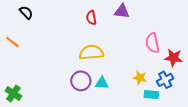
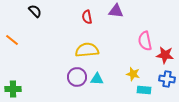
black semicircle: (26, 12) -> (35, 11), moved
blue cross: (165, 80) -> (167, 79), moved, turned 35
green cross: (13, 94) -> (13, 89), turned -35

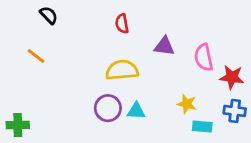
purple triangle: (116, 11) -> (164, 46), moved
orange line: (12, 40) -> (36, 56), moved

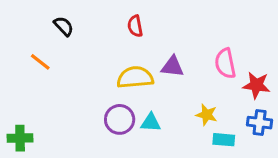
black semicircle: (49, 15) -> (64, 26), moved
purple triangle: (164, 46) -> (172, 67), moved

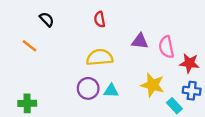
purple triangle: (172, 67) -> (140, 41), moved
yellow star: (207, 115) -> (153, 85), size x1.5
green cross: (20, 138) -> (27, 103), moved
cyan rectangle: (224, 140) -> (174, 106), moved, turned 42

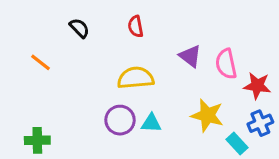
black semicircle: (47, 19) -> (79, 28), moved
purple triangle: (140, 41) -> (190, 56), turned 30
blue cross: (192, 91) -> (260, 123), turned -30

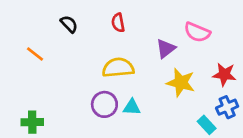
purple triangle: (190, 56) -> (166, 49), turned 45
pink semicircle: (226, 64) -> (197, 32), moved, turned -55
yellow star: (207, 115) -> (181, 83), moved

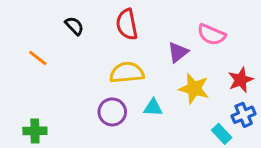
red semicircle: (118, 23) -> (127, 24), size x1.5
red star: (224, 74) -> (241, 80), turned -30
cyan triangle: (132, 107) -> (153, 108), moved

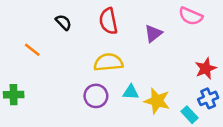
pink semicircle: (211, 35) -> (191, 16), moved
purple triangle: (178, 52) -> (153, 34), moved
yellow star: (194, 89) -> (157, 101), moved
green cross: (35, 131) -> (14, 95), moved

